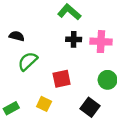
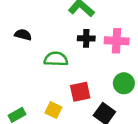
green semicircle: (28, 61) -> (56, 59), moved, turned 45
red square: (62, 79) -> (80, 92), moved

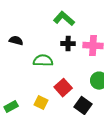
red square: (80, 92) -> (63, 88), turned -30

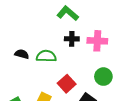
black semicircle: (16, 41) -> (22, 54), moved

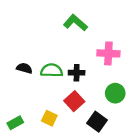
black cross: (72, 39) -> (77, 73), moved

